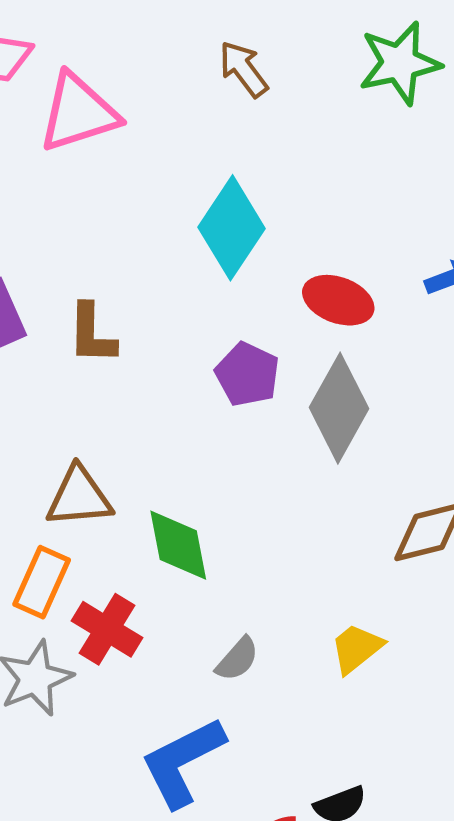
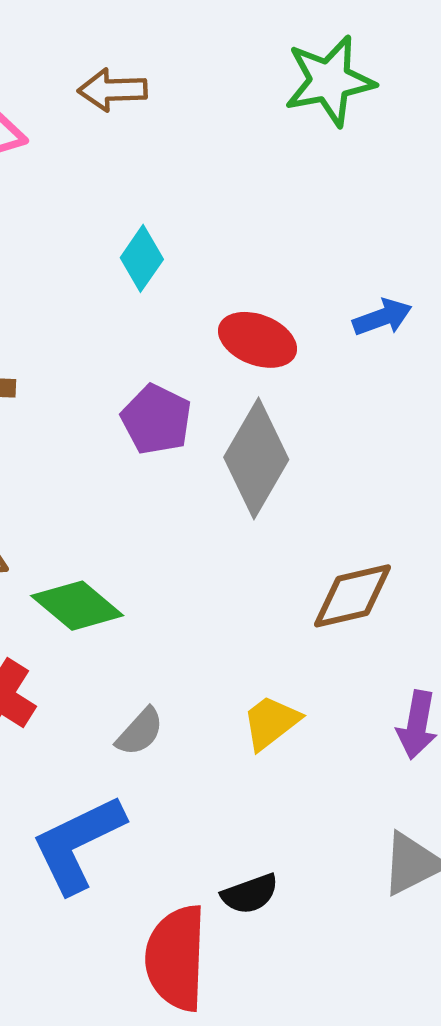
brown arrow: (243, 69) -> (112, 90), moved, turned -56
cyan diamond: (232, 228) -> (142, 258), size x0.6
green diamond: (178, 545) -> (77, 606), turned -40

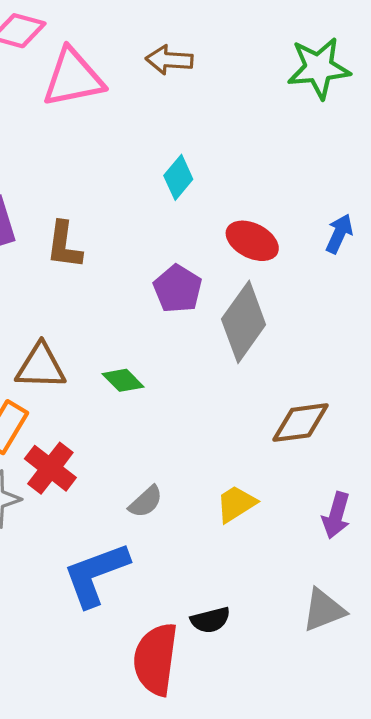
blue arrow: (382, 317) -> (339, 234), turned -51
green diamond: (77, 606) -> (123, 380), moved, size x0.7

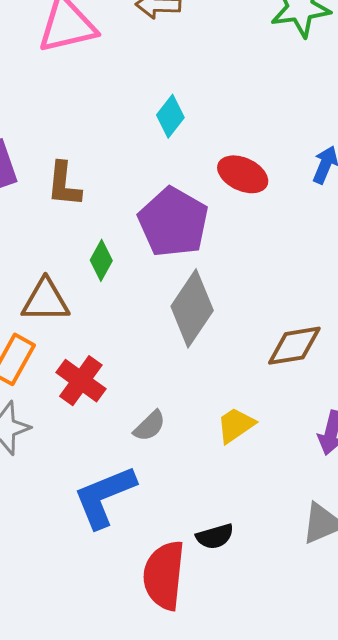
purple pentagon: (178, 289) -> (173, 222), size x1.5
gray diamond: (244, 322) -> (192, 308), moved
green diamond: (123, 380) -> (101, 260), moved, turned 75
red cross: (50, 468) -> (81, 381), moved

